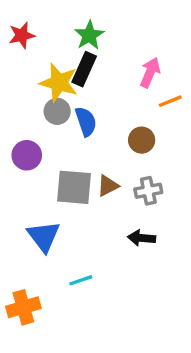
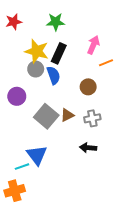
green star: (89, 35) -> (56, 22), turned 30
black rectangle: (84, 69) -> (59, 53), moved
gray square: (74, 187) -> (46, 116), turned 35
blue triangle: (44, 236) -> (37, 155), moved
cyan line: (81, 280) -> (22, 167), moved

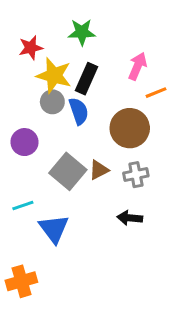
red star: (14, 22) -> (31, 48), moved
brown circle: (88, 87) -> (130, 128), size x1.6
cyan line: (22, 167) -> (23, 205), moved

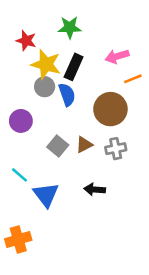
red star: (31, 48) -> (26, 41), turned 30
pink arrow: (137, 66) -> (117, 56), turned -130
gray square: (68, 171) -> (58, 146), size x0.7
cyan line: (23, 205) -> (20, 175), turned 60
black arrow: (130, 218) -> (95, 189), moved

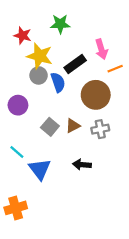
pink arrow: (117, 56) -> (101, 49), turned -90
black rectangle: (74, 67) -> (75, 64), moved, turned 30

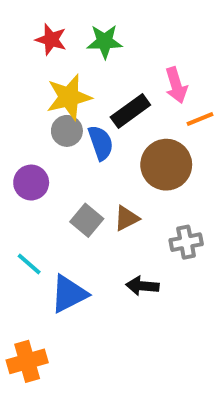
red star: (23, 35) -> (51, 40), moved
yellow star: (40, 56) -> (69, 97), turned -30
gray cross: (100, 129) -> (186, 242), moved
blue triangle: (40, 169) -> (69, 294), turned 40

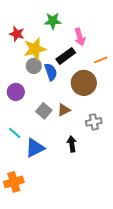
red star: (51, 40) -> (17, 34), moved
pink arrow: (176, 85) -> (80, 37), moved
black arrow: (142, 286) -> (72, 144), turned 77

